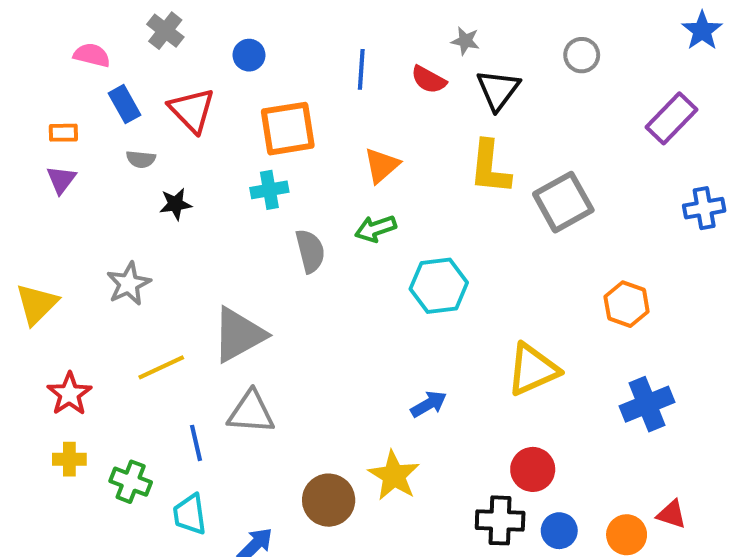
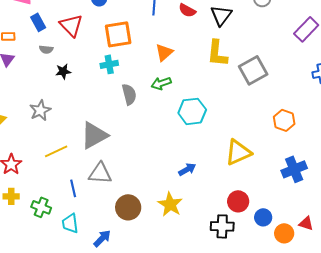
brown circle: (329, 500) -> (128, 207), moved
blue circle: (559, 531) -> (263, 217), moved

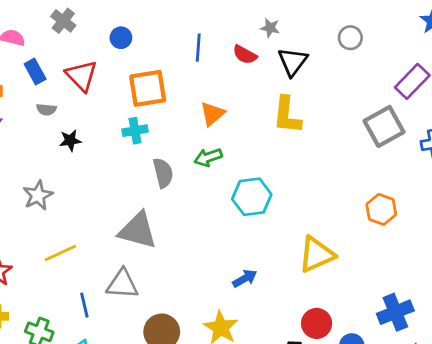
gray square: (253, 70) -> (384, 126), moved
gray triangle: (94, 135) -> (138, 231), moved, turned 44
blue cross: (294, 169) -> (395, 312), moved

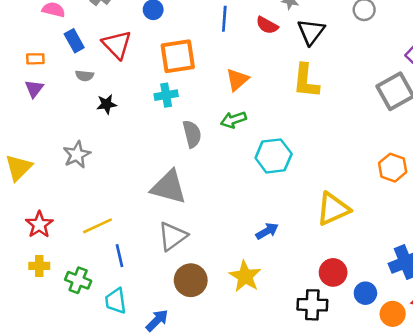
yellow line: (60, 253) -> (97, 226), moved
gray triangle: (122, 284) -> (173, 236), moved, turned -40

